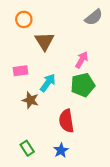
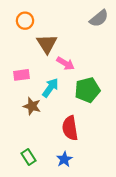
pink arrow: (82, 60) -> (65, 63), moved, turned 91

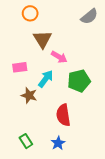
orange circle: (25, 21) -> (30, 13), moved

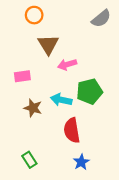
pink arrow: (59, 57) -> (67, 64), turned 133
cyan arrow: (46, 79) -> (61, 100), moved, turned -114
blue star: (58, 143) -> (81, 162), moved

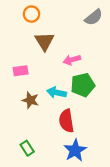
pink arrow: (67, 64) -> (72, 60), moved
blue star: (81, 162) -> (75, 150), size x1.5

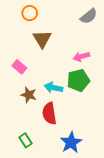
pink arrow: (72, 60) -> (81, 57), moved
pink rectangle: (21, 71) -> (19, 67), turned 48
red semicircle: (66, 121) -> (49, 113), moved

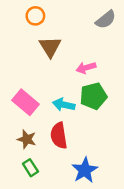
pink arrow: (81, 57) -> (86, 68), moved
pink rectangle: (19, 67) -> (26, 102), moved, size x1.5
brown star: (29, 95) -> (27, 139), moved

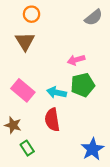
brown triangle: (50, 47) -> (25, 41), moved
brown star: (27, 139) -> (13, 125), moved
blue star: (85, 170) -> (92, 149), moved

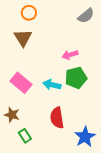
red semicircle: (52, 120) -> (57, 118), moved

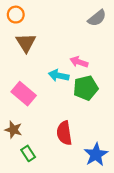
orange circle: (29, 13) -> (16, 15), moved
pink arrow: (70, 55) -> (79, 62), turned 35
cyan arrow: (52, 85) -> (59, 76), moved

